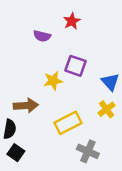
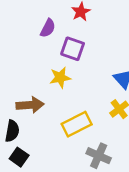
purple semicircle: (42, 36) -> (48, 28), turned -77
purple square: (75, 66) -> (73, 49), moved

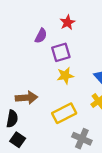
purple square: (73, 49) -> (61, 52), turned -36
yellow star: (60, 78) -> (65, 76), moved

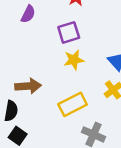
purple semicircle: (41, 36) -> (28, 14), moved

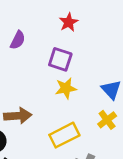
purple square: (69, 32) -> (60, 59), turned 35

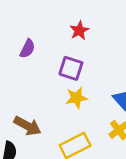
brown arrow: (18, 116) -> (27, 126), turned 32

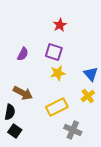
purple semicircle: (27, 49) -> (23, 54), moved

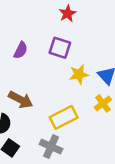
yellow star: (58, 73) -> (79, 74), moved
gray cross: (73, 130) -> (51, 147), moved

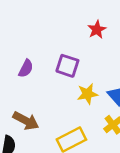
red star: (67, 14) -> (97, 30), moved

